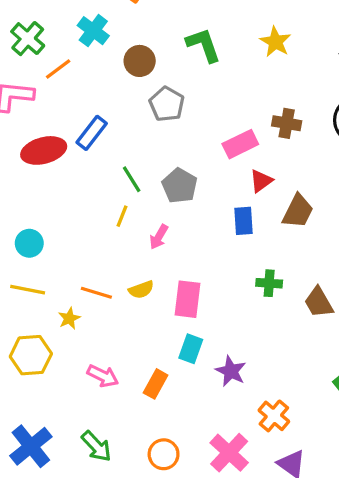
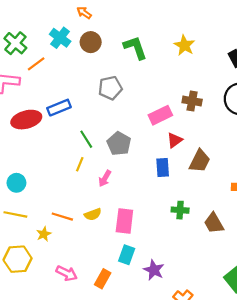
brown circle: (140, 61) -> (91, 42), moved
gray pentagon: (167, 104) -> (110, 88), turned 30
blue rectangle: (92, 133) -> (59, 108), turned 30

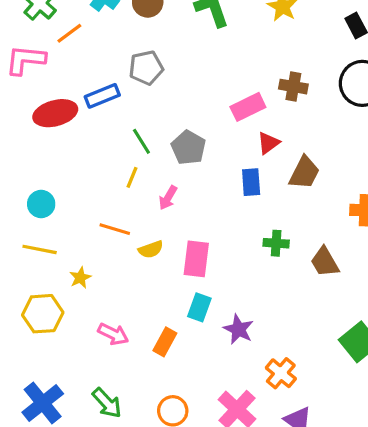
gray pentagon: (110, 88) -> (146, 68), moved
orange line: (62, 217) -> (115, 229), moved

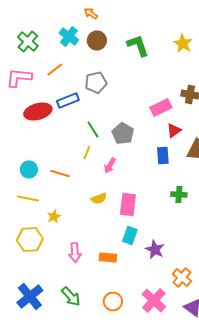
orange line: (69, 33) -> (55, 70), moved
orange line: (115, 229) -> (60, 174), moved
pink arrow: (113, 334) -> (75, 252), turned 60
orange rectangle: (165, 342) -> (108, 258), turned 66

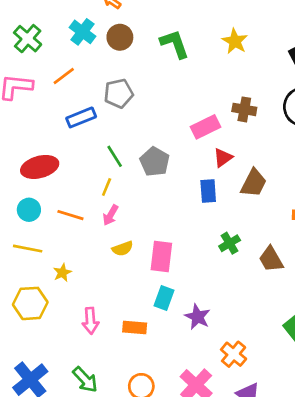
red ellipse: (38, 112) -> (40, 167), moved
pink arrow: (110, 166) -> (111, 215), moved
green cross: (179, 194) -> (230, 243), turned -35

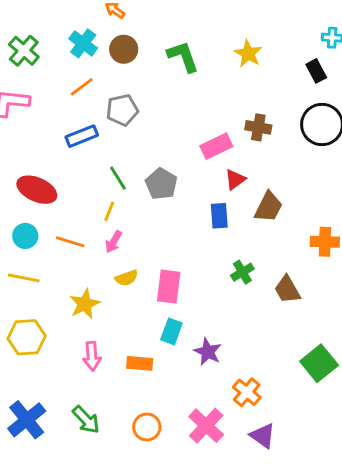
orange line: (64, 76) -> (82, 87), moved
red ellipse: (40, 167) -> (37, 190), turned 39
yellow star: (62, 273) -> (85, 304), moved, size x1.5

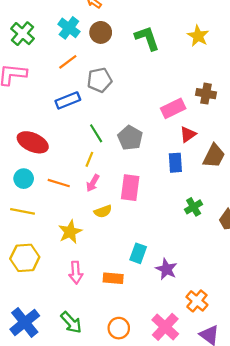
pink rectangle: (169, 287) -> (130, 188), moved

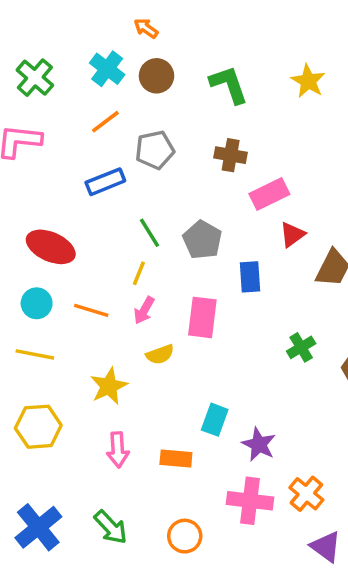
brown cross: (206, 94) -> (231, 155), moved
blue rectangle: (175, 163) -> (250, 277), moved
pink cross: (165, 327) -> (250, 501), moved, turned -36

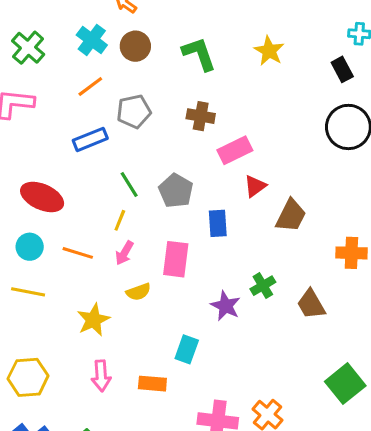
yellow hexagon: (38, 427) -> (28, 377), moved
purple star: (259, 444) -> (226, 306), moved

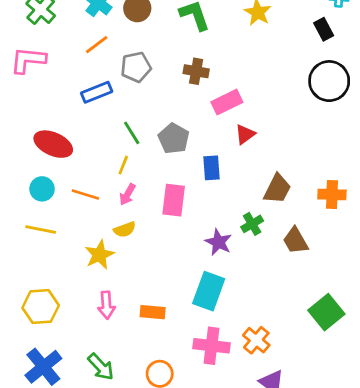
brown trapezoid: (291, 216) -> (277, 189), moved
yellow semicircle: (138, 292) -> (125, 230), moved
cyan rectangle: (187, 349) -> (209, 291), moved, size x1.5

